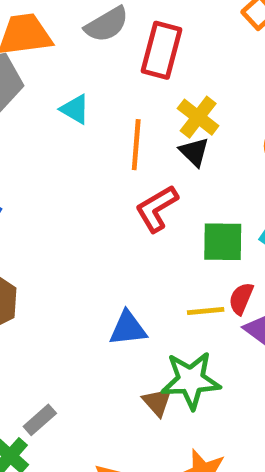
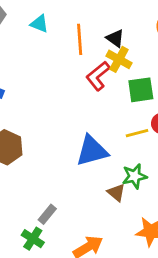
yellow cross: (198, 117) -> (119, 59), moved
blue triangle: (128, 328) -> (92, 151), size x1.4
green star: (191, 380) -> (135, 176), size x0.7

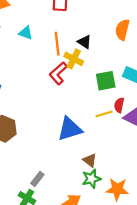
yellow cross: (119, 59) -> (74, 59), moved
red L-shape: (98, 76) -> (58, 73), moved
green star: (135, 176) -> (91, 179), moved

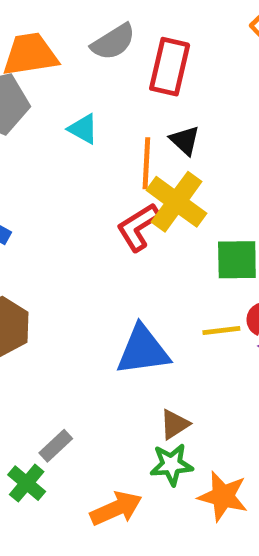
black triangle: (84, 42) -> (185, 140), moved
yellow cross: (74, 59) -> (176, 202), size x1.4
brown triangle: (90, 160) -> (175, 424), turned 40

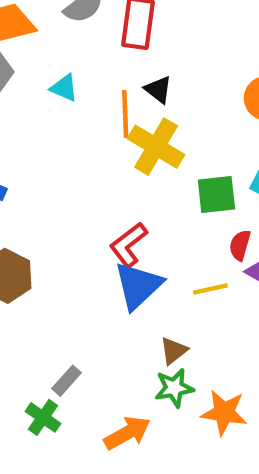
red L-shape: (138, 227) -> (128, 245), moved
yellow line: (221, 331) -> (210, 289), moved
blue triangle: (143, 350) -> (138, 286), turned -30

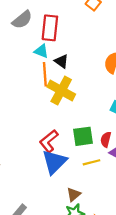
cyan triangle: (64, 88) -> (41, 51), moved
green square: (216, 194) -> (83, 136), moved

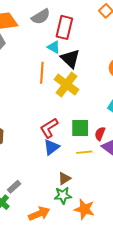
black triangle: (61, 61) -> (70, 59), size x1.5
orange line: (45, 74) -> (42, 73), moved
blue triangle: (54, 162) -> (51, 147), size x0.7

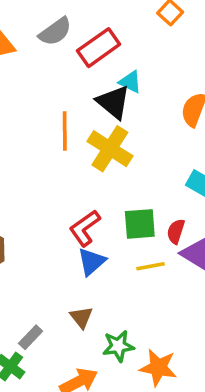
red rectangle: (64, 27) -> (99, 48), turned 45
cyan triangle: (54, 47) -> (130, 82), moved
brown triangle: (64, 179) -> (81, 317), moved, turned -32

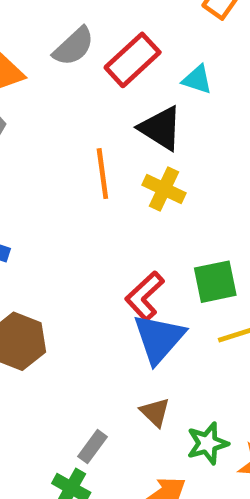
cyan triangle: (130, 82) -> (197, 80), moved
yellow cross: (110, 149) -> (164, 189), size x0.7
blue triangle: (92, 262) -> (159, 338), size x1.4

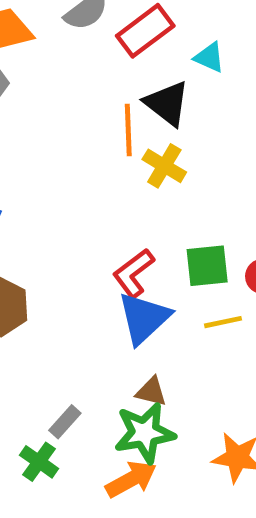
orange line: (102, 174) -> (128, 130), moved
brown triangle: (155, 412) -> (151, 392), moved, turned -36
green star: (208, 443) -> (145, 433), moved, size x1.4

